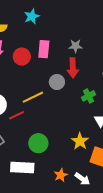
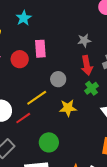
gray star: (75, 46) -> (84, 40), moved
red arrow: (73, 68) -> (87, 65), moved
yellow star: (80, 141) -> (68, 108), moved, turned -30

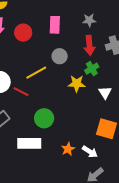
pink rectangle: (40, 49) -> (55, 25), moved
yellow star: (68, 108) -> (77, 84), moved
red line: (23, 118) -> (21, 92), turned 56

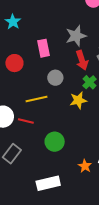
gray star: (89, 20) -> (76, 36), size x1.5
yellow line: (36, 73) -> (37, 99), turned 30
white rectangle: (29, 143) -> (48, 183), moved

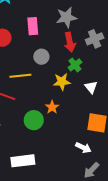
orange star: (85, 166) -> (52, 107), moved

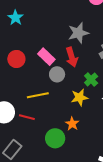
pink rectangle: (33, 26) -> (46, 57), moved, turned -36
red arrow: (70, 42) -> (72, 57), moved

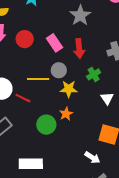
gray star: (78, 33) -> (80, 15), moved, turned -30
gray circle: (57, 74) -> (59, 70), moved
yellow star: (80, 97) -> (69, 89), moved

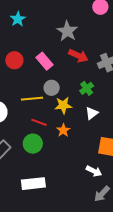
red arrow: (79, 48) -> (78, 56), moved, turned -54
red line: (23, 98) -> (39, 122), moved
white triangle: (107, 98) -> (92, 113), moved, turned 32
green circle: (46, 125) -> (33, 144), moved

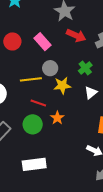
orange star: (63, 130) -> (57, 118), moved

